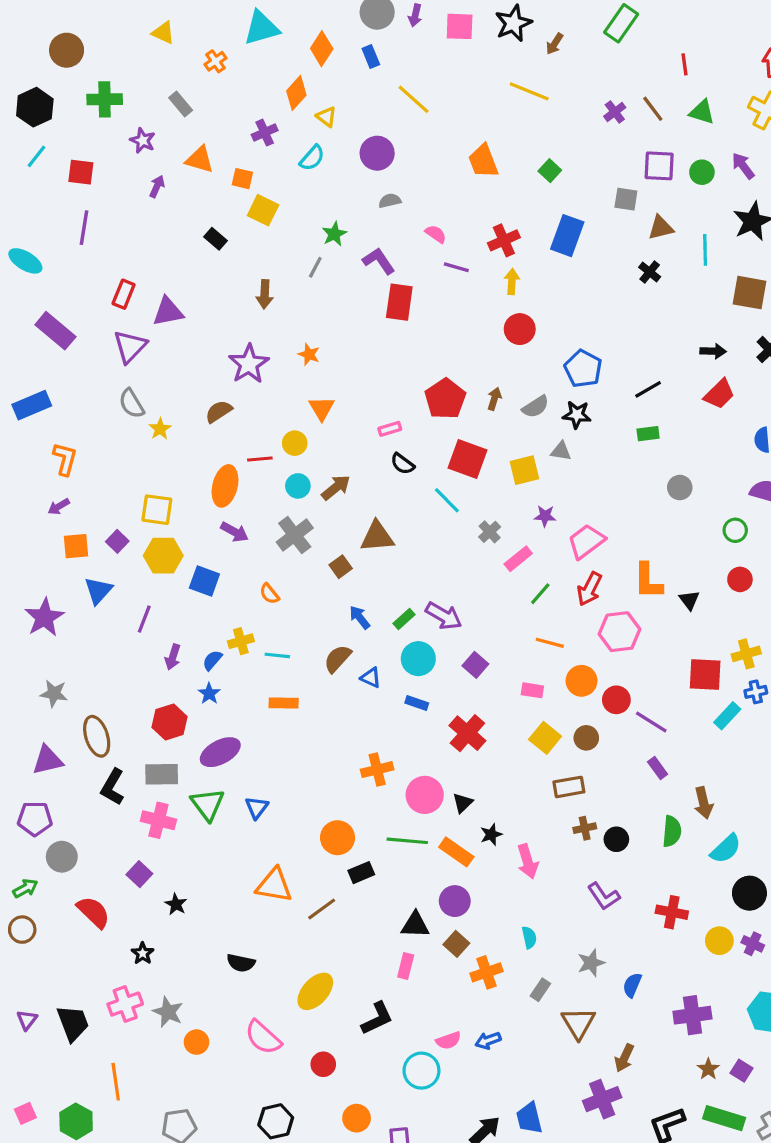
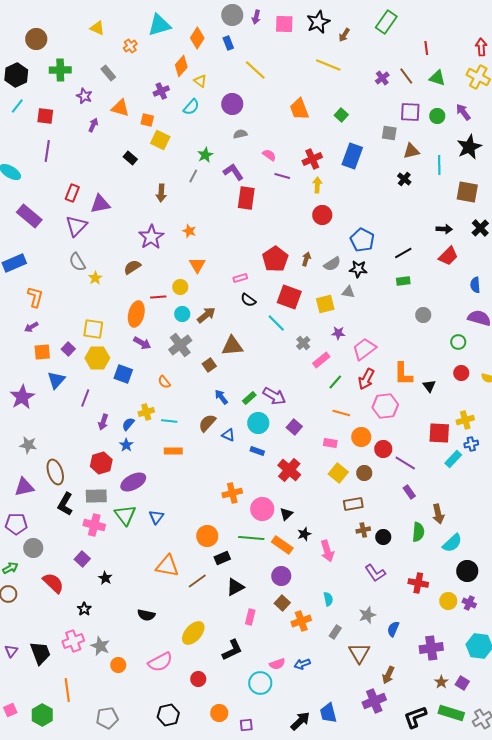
black triangle: (415, 925) -> (235, 587), moved, turned -30
pink semicircle: (263, 1037) -> (160, 662), turned -70

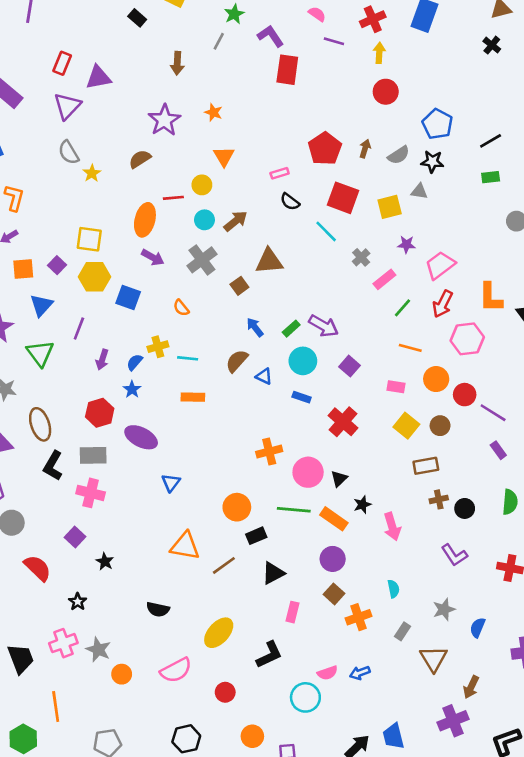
purple ellipse: (133, 482) -> (141, 437), turned 55
green triangle: (125, 515) -> (40, 353), moved

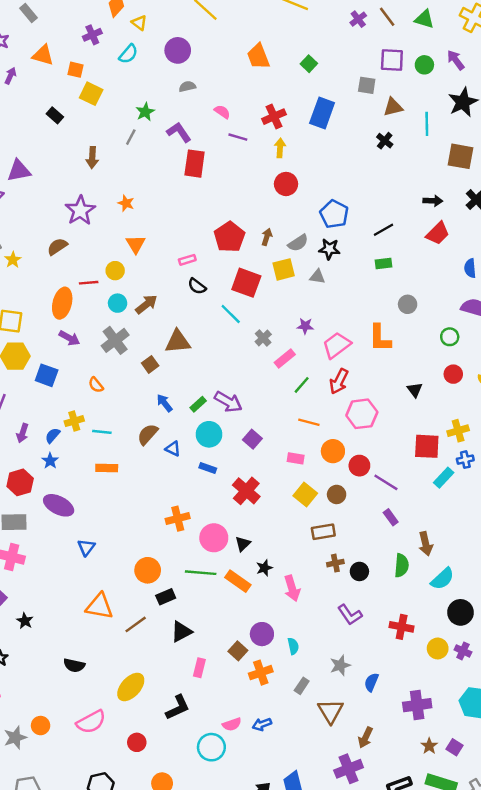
yellow square: (390, 207) -> (284, 269), moved
orange L-shape: (491, 297) -> (380, 338), moved
purple circle: (333, 559) -> (262, 634), moved
gray star: (98, 650) -> (15, 738), moved, turned 30

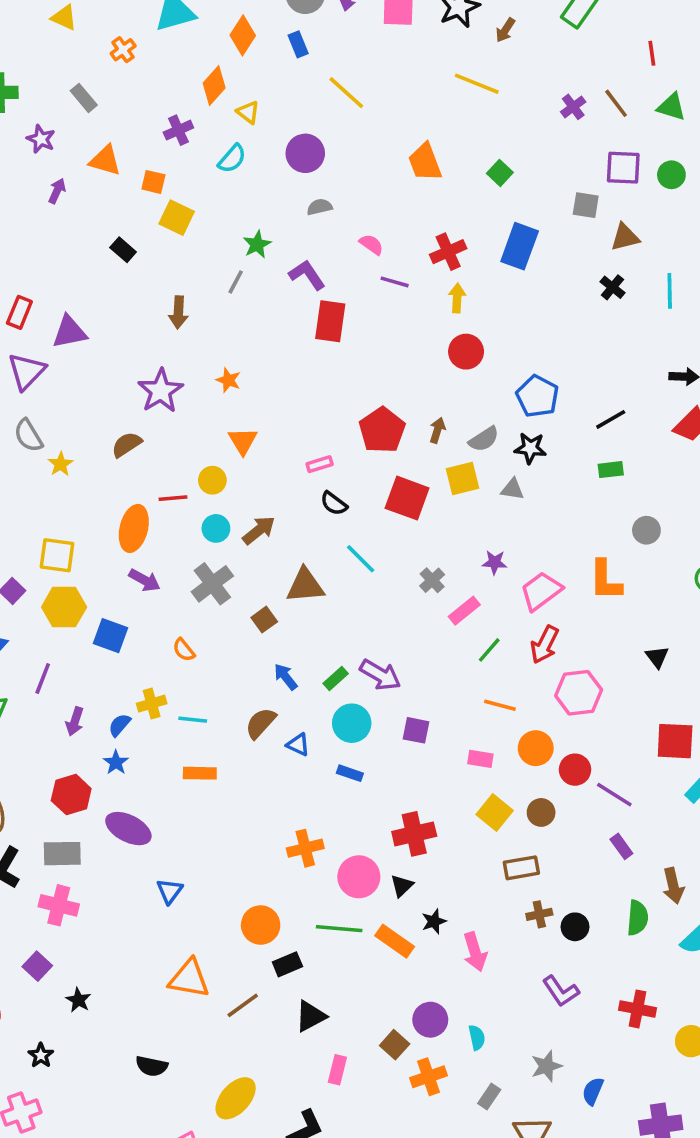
cyan line: (427, 124) -> (670, 291), moved
cyan line: (231, 314) -> (361, 559), moved
purple square: (252, 439) -> (416, 730), turned -30
red cross: (246, 491) -> (414, 834), moved, turned 36

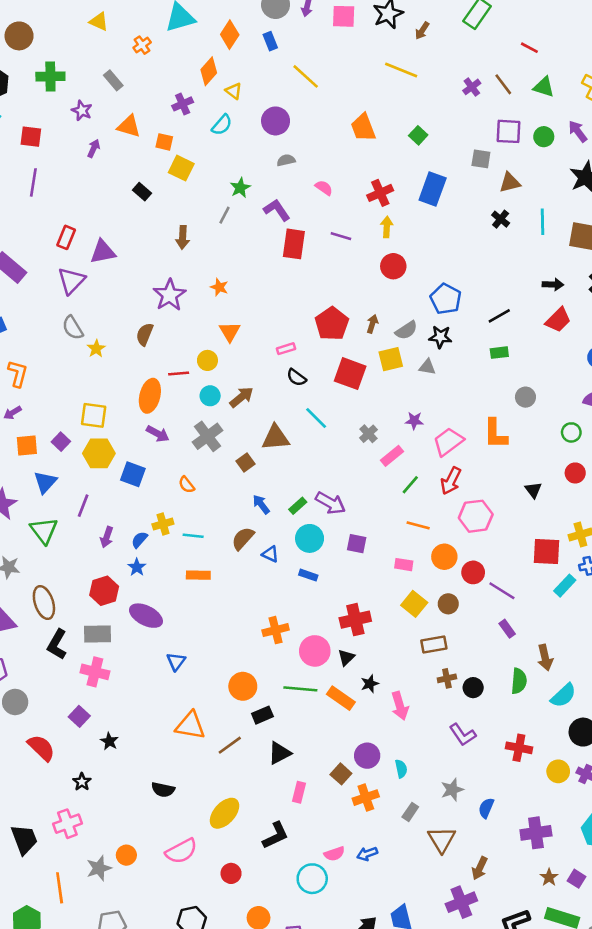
red line: (652, 53) -> (529, 48), turned -54
purple line: (395, 282) -> (341, 236), moved
brown semicircle: (127, 444) -> (145, 334), turned -35

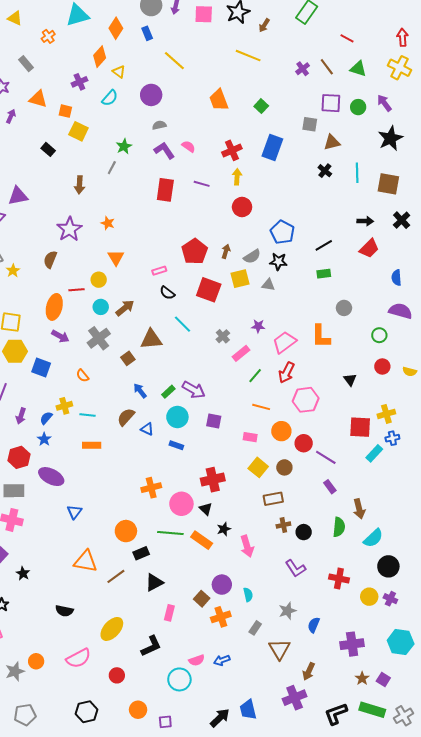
purple L-shape: (277, 210) -> (164, 150), moved
black triangle: (346, 657) -> (206, 509), turned -32

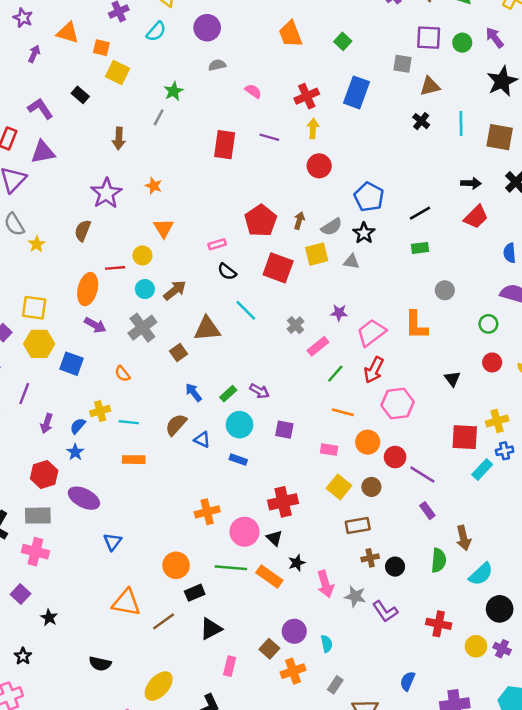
purple L-shape: (164, 150) -> (40, 109), moved
black star: (278, 262) -> (364, 233), turned 30
purple arrow: (194, 390) -> (259, 391), size x0.7
gray star: (287, 611) -> (355, 596), moved, turned 30

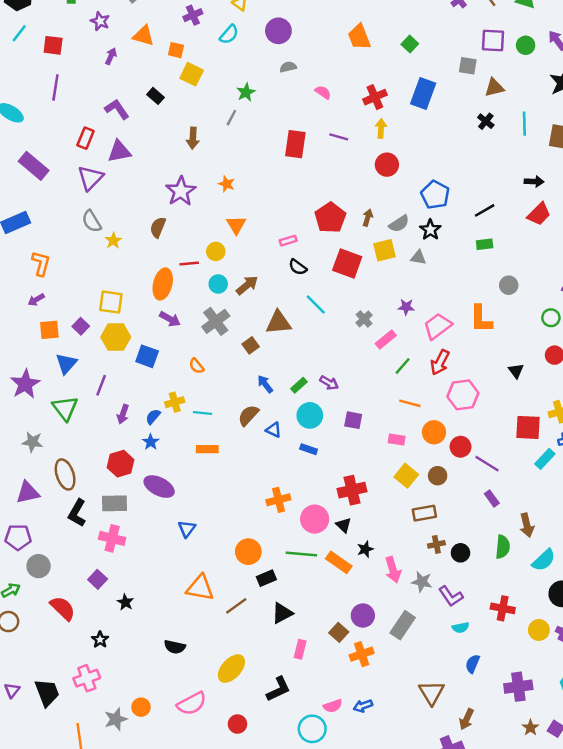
cyan semicircle: (327, 644) -> (460, 628), moved, turned 91
gray rectangle: (335, 685) -> (403, 625), moved, size x1.6

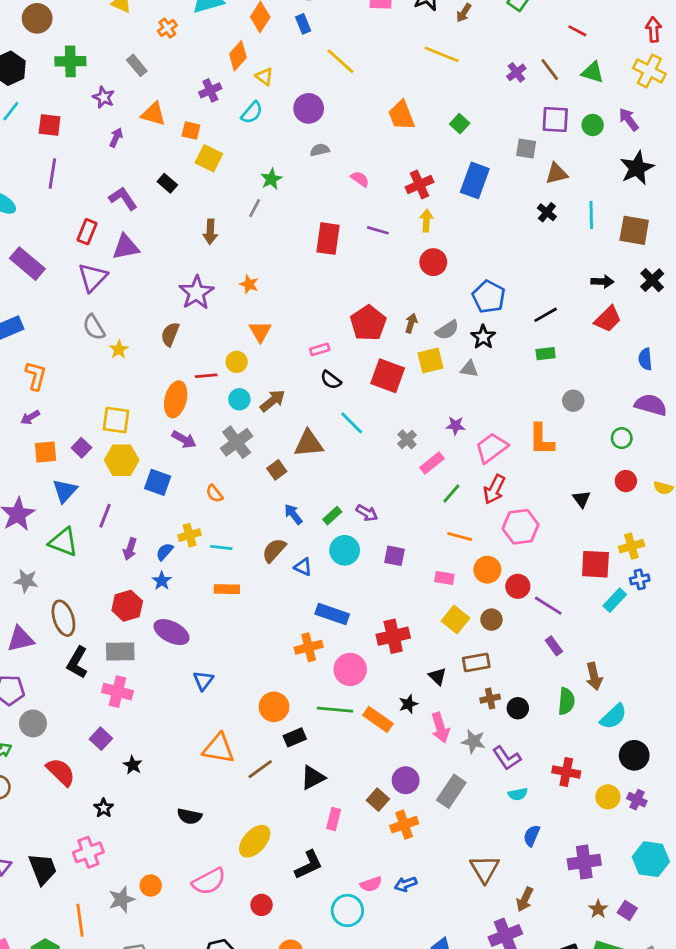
green triangle: (65, 408) -> (63, 542), turned -32
blue rectangle: (309, 449) -> (332, 614), moved, size x1.6
black triangle: (344, 525) -> (437, 676), moved

